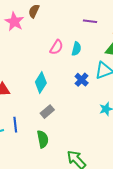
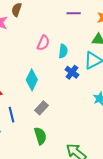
cyan semicircle: (76, 49) -> (63, 51), moved
blue line: (15, 125) -> (11, 115), moved

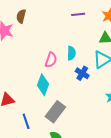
pink semicircle: (43, 43) -> (51, 60), moved
gray rectangle: (42, 108) -> (55, 112), size x1.5

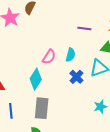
purple line: (78, 14) -> (84, 29), moved
gray rectangle: (55, 112) -> (42, 108), turned -45

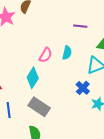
blue cross: (76, 77) -> (83, 88), moved
gray rectangle: (42, 108) -> (39, 107), turned -60

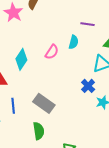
cyan semicircle: (67, 53) -> (74, 42), moved
cyan diamond: (33, 78) -> (21, 59), moved

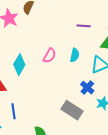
cyan semicircle: (74, 42) -> (75, 55), moved
gray rectangle: (44, 103) -> (72, 110), moved

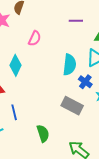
cyan semicircle: (75, 55) -> (69, 65), moved, size x1.5
pink semicircle: (49, 56) -> (35, 38), moved

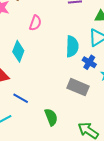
blue line: (14, 112) -> (21, 98), turned -42

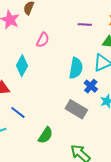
green semicircle: (51, 117) -> (46, 135), turned 48

